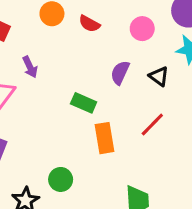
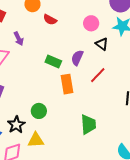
red semicircle: (89, 24) -> (50, 20), moved
pink circle: (142, 29) -> (91, 23), moved
purple semicircle: (120, 73) -> (77, 58), moved

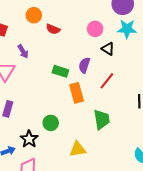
green trapezoid: (88, 124) -> (102, 119), moved
yellow triangle: (36, 140) -> (78, 149), moved

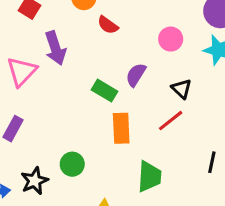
black triangle: (108, 49) -> (182, 89), moved
purple arrow: (23, 51) -> (55, 48), size x1.5
purple semicircle: (84, 65) -> (136, 75), moved

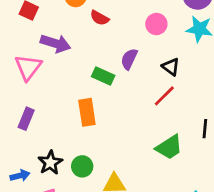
purple arrow: (55, 48) -> (56, 43), turned -48
orange rectangle: (121, 128) -> (87, 112), moved
green circle: (72, 164) -> (82, 166), moved
green trapezoid: (149, 176) -> (169, 147), moved, turned 60

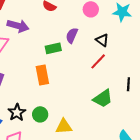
green rectangle: (103, 76) -> (53, 48), turned -35

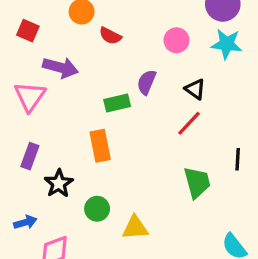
green trapezoid: (103, 99) -> (197, 182), turned -70
black star: (17, 112) -> (59, 183), moved

